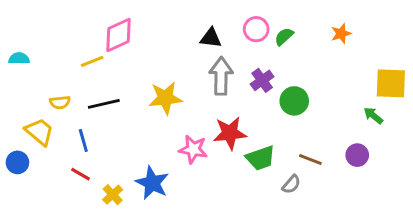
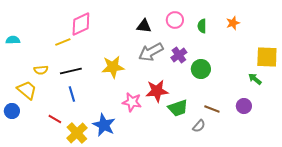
green semicircle: (284, 36) -> (202, 26), moved, turned -48
gray arrow: (221, 76) -> (151, 52), turned -120
blue line: (83, 140) -> (72, 94), moved
yellow cross: (113, 195) -> (77, 133), size x1.5

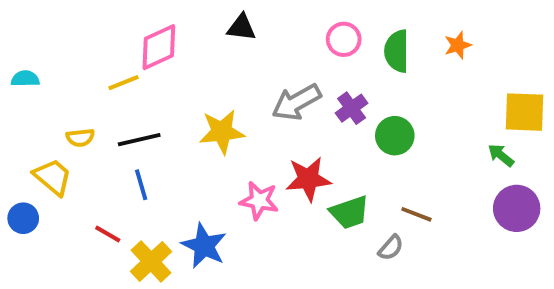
black triangle: (144, 26) -> (241, 28), moved
green semicircle: (202, 26) -> (397, 51), size x1.5
purple circle: (244, 106) -> (517, 208), moved, size x1.5

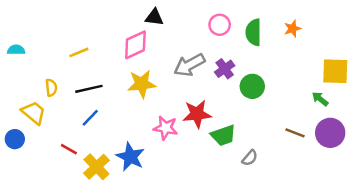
pink diamond: (159, 47) -> (135, 45), moved
yellow semicircle: (80, 138) -> (51, 88), turned -90
blue line: (141, 185) -> (90, 118), turned 60
brown line: (416, 214) -> (295, 133), moved

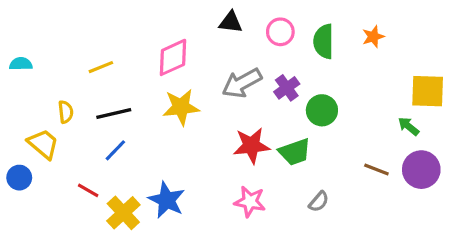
black triangle: (154, 17) -> (231, 22), moved
pink star: (166, 128) -> (250, 202), moved
green trapezoid: (223, 135) -> (295, 152), moved

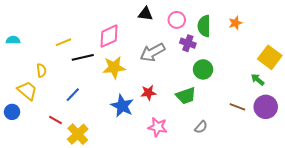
purple cross: (287, 88) -> (188, 43), moved, turned -35
yellow square: (428, 91) -> (270, 57), turned 35
black line: (114, 113) -> (83, 57), moved
red star: (251, 146) -> (148, 93), moved, size x0.7
blue star: (167, 200) -> (122, 106), moved

